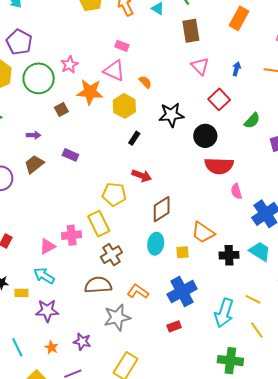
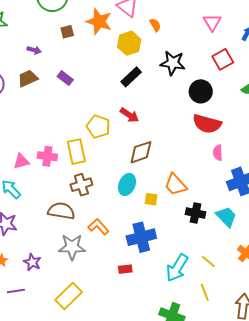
black rectangle: (134, 138) -> (131, 77), size x1.5

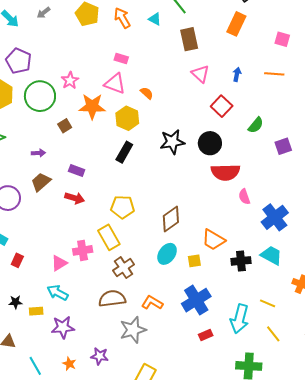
black star: (173, 63) -> (172, 142), moved
black rectangle: (131, 77) -> (124, 152), moved
red arrow: (129, 115) -> (75, 198), moved
cyan ellipse: (127, 184) -> (167, 254), turned 30
red rectangle: (125, 269) -> (206, 335), moved

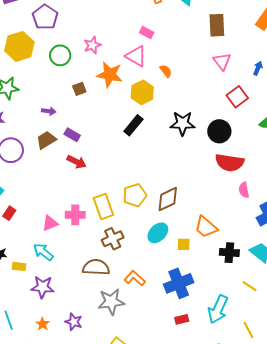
green circle: (40, 96) -> (60, 55), size x0.7
purple rectangle: (77, 170) -> (72, 135), moved
yellow pentagon: (123, 207) -> (135, 195), moved, turned -30
yellow line: (268, 303) -> (250, 286), moved

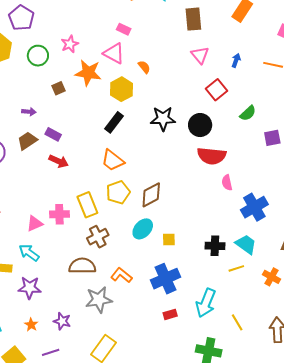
orange trapezoid: (206, 227) -> (113, 160), moved
yellow line: (250, 286) -> (236, 268), moved, turned -49

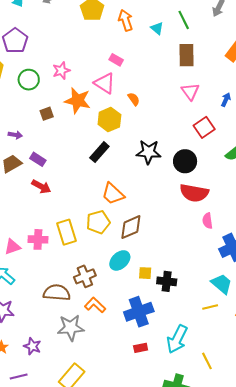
orange trapezoid: (113, 160) -> (113, 194), moved
brown cross: (98, 237) -> (85, 276), moved
black cross: (215, 246) -> (167, 281), moved

